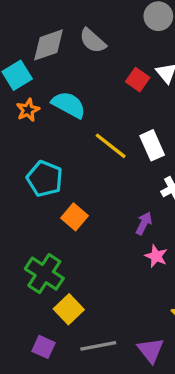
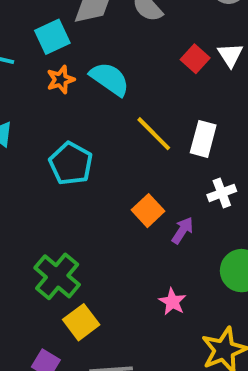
white rectangle: (152, 145) -> (203, 139), turned 32
orange square: (75, 217) -> (148, 211), moved
pink star: (156, 256) -> (172, 302), moved

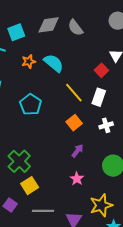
cyan square: (52, 37) -> (16, 32), moved
red square: (195, 59) -> (101, 70), moved
orange square: (148, 211) -> (74, 123), moved
purple arrow: (182, 230) -> (77, 151), moved

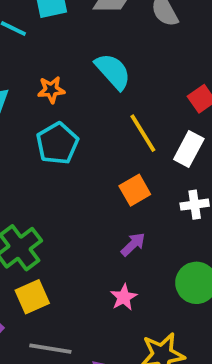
orange star: (29, 61) -> (51, 90), moved

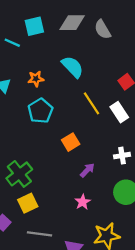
white rectangle: (189, 149) -> (119, 112), turned -60
orange square: (135, 190) -> (71, 142), moved
white cross: (195, 205) -> (122, 156), moved

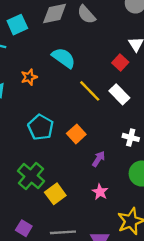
cyan pentagon: (40, 111) -> (41, 127), moved
white cross: (122, 156) -> (131, 137), turned 35
yellow square: (28, 203) -> (55, 194), moved

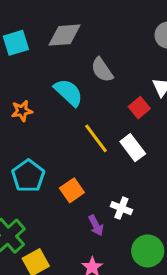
gray semicircle: (86, 14) -> (102, 70), moved
white cross: (131, 137) -> (121, 208), moved
purple arrow: (99, 159) -> (96, 225), turned 112

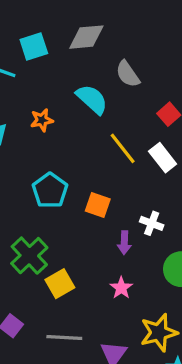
orange square: (72, 190) -> (98, 205), turned -35
purple arrow: (96, 225) -> (124, 243), turned 30

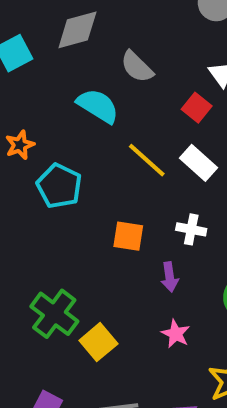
orange star: (42, 120) -> (20, 145), moved
cyan pentagon: (50, 190) -> (59, 186), moved
white cross: (152, 223) -> (191, 229), moved

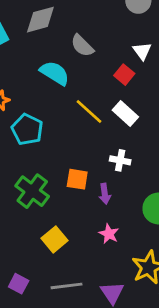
orange square: (128, 236) -> (77, 179), moved
green cross: (54, 314) -> (32, 191), moved

